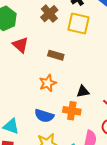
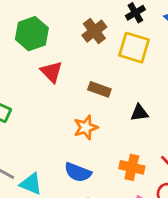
black triangle: (83, 91) -> (139, 113), moved
orange cross: (72, 111) -> (132, 167), moved

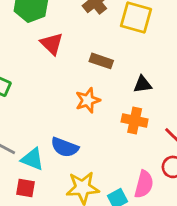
orange cross: (132, 167) -> (135, 121), moved
blue semicircle: (78, 172) -> (65, 147), moved

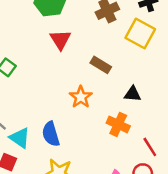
orange star: (88, 100) -> (81, 97), turned -30
blue semicircle: (65, 147) -> (51, 134), turned 40

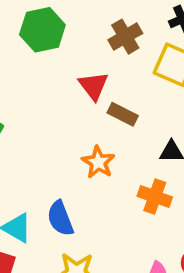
red triangle: (60, 40) -> (93, 86), moved

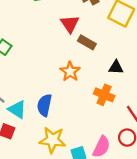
blue semicircle: (60, 218) -> (45, 105), turned 30

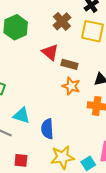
orange star: (70, 72) -> (71, 86), moved
cyan triangle: (17, 109) -> (22, 115), moved

